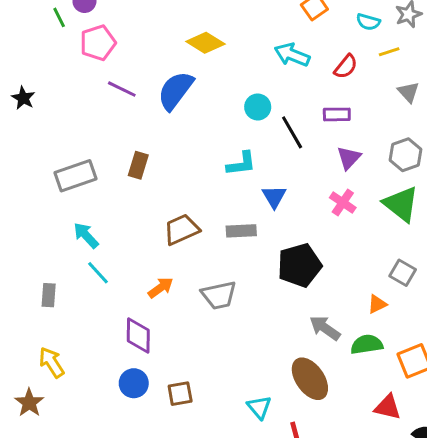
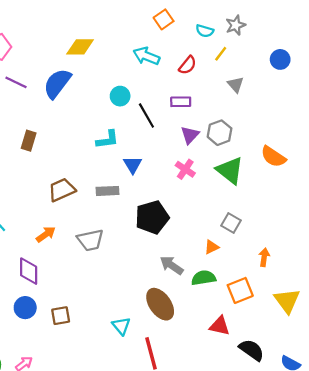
yellow diamond: (205, 43) -> (80, 47), turned -32
yellow line: (389, 52) -> (221, 54), turned -35
gray hexagon: (406, 155) -> (220, 133), moved

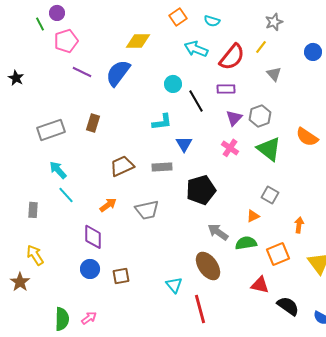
orange square: (164, 19) -> (178, 17), moved
cyan semicircle: (205, 31) -> (212, 21), moved
red semicircle: (188, 65) -> (232, 57), size x1.6

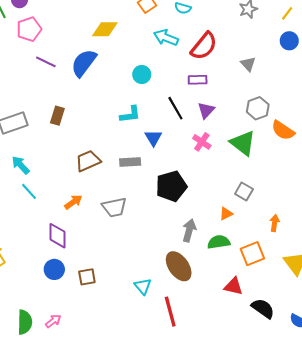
yellow line: (261, 47) -> (287, 13), moved
black line: (196, 101) -> (175, 108), moved
gray hexagon: (260, 116) -> (258, 108), moved
gray arrow: (218, 232) -> (189, 230), turned 70

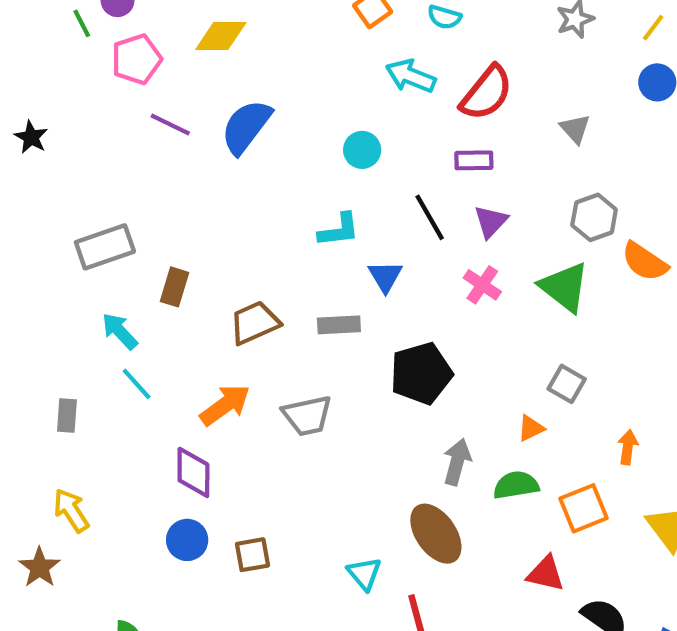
yellow diamond: (105, 29) -> (221, 36), moved
brown rectangle: (57, 116) -> (174, 287), moved
orange arrow: (73, 202) -> (225, 405), size x1.4

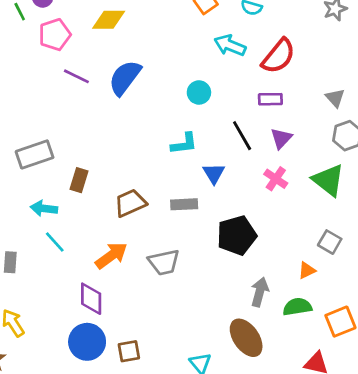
gray triangle: (575, 129) -> (335, 98), moved
cyan arrow: (120, 331) -> (44, 208), turned -40
blue circle: (187, 540) -> (87, 342), size x1.4

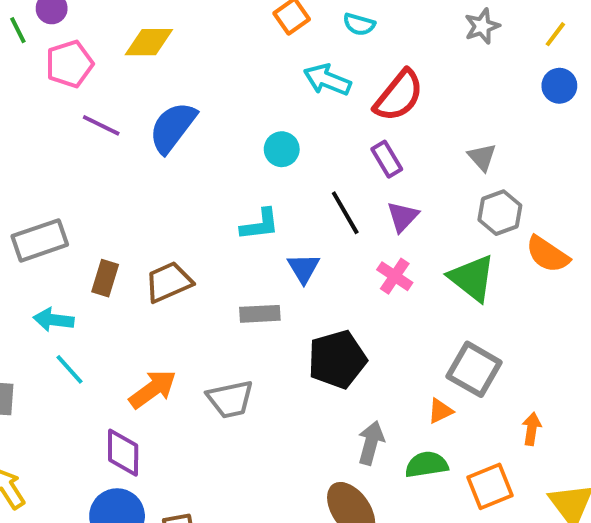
purple rectangle: (270, 99) -> (387, 159), turned 60
brown trapezoid: (130, 203) -> (169, 282), moved
gray square: (330, 242) -> (474, 369), size x1.5

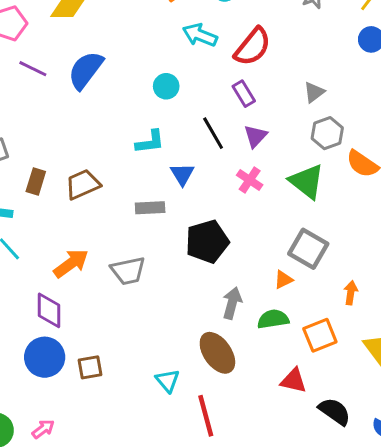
gray triangle: (482, 157) -> (314, 92), turned 35

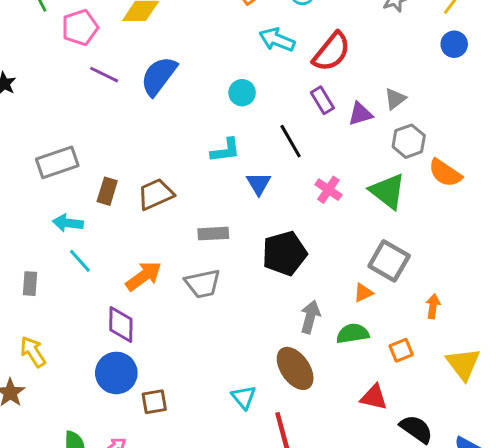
purple triangle: (255, 136) -> (360, 114), moved, turned 30
gray rectangle: (150, 208) -> (213, 234), moved
orange square: (320, 335) -> (401, 350), size x0.7
brown square: (90, 367) -> (154, 402), moved

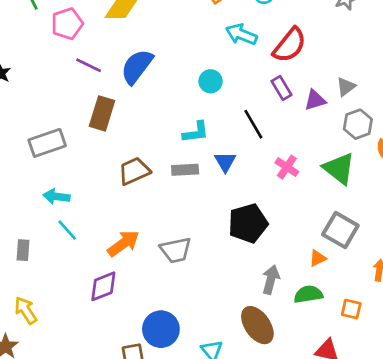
brown rectangle: (107, 191) -> (102, 113), moved, size x1.4
gray rectangle: (213, 234) -> (185, 170), moved
purple diamond: (121, 324) -> (103, 286), turned 68
orange square: (401, 350) -> (351, 309), turned 35
blue circle: (116, 373) -> (161, 329), moved

